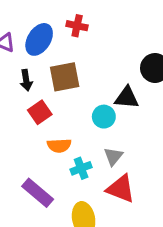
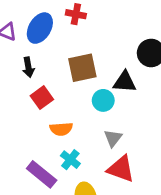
brown square: (65, 77) -> (82, 68), moved
cyan cross: (81, 168) -> (70, 160), moved, turned -30

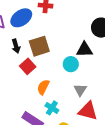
blue ellipse: (40, 28) -> (21, 18), turned 30
brown square: (82, 68) -> (39, 46), moved
orange semicircle: (61, 129) -> (43, 87), turned 126

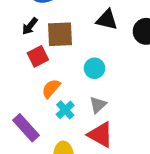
black arrow: (16, 46) -> (30, 26), turned 40
black triangle: (85, 50) -> (107, 20), moved
cyan cross: (52, 108) -> (65, 110), moved

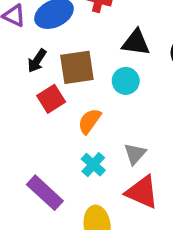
cyan circle: (94, 68) -> (126, 81), moved
orange semicircle: (51, 88) -> (89, 121), moved

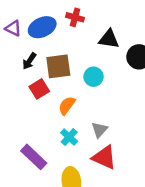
black triangle: (136, 43) -> (109, 39), moved

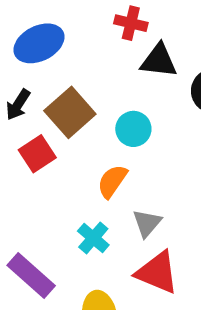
red cross: (75, 17) -> (131, 23), moved
brown square: (58, 66) -> (70, 112), turned -32
orange semicircle: (67, 105) -> (112, 181), moved

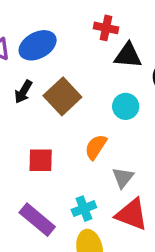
cyan circle: (133, 129) -> (126, 106), moved
red square: (37, 154) -> (41, 160), moved, turned 36
cyan cross: (93, 238) -> (84, 209), moved, turned 30

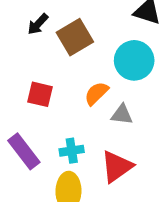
cyan circle: (126, 106) -> (134, 60), size x1.5
gray triangle: (123, 178) -> (122, 115), moved, turned 45
red triangle: (132, 214) -> (117, 167), turned 51

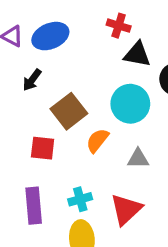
brown square: (75, 37) -> (69, 111), moved
gray triangle: (122, 115) -> (138, 159), moved
purple rectangle: (24, 151) -> (34, 206), turned 40

